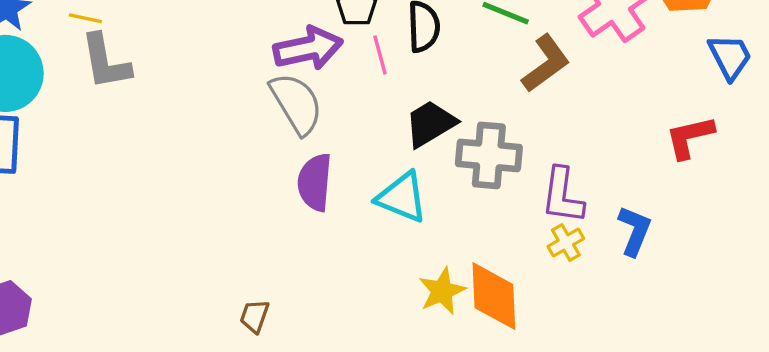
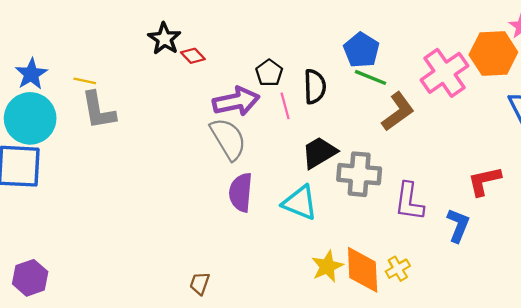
red L-shape: (690, 137) -> (484, 181), moved
yellow cross: (566, 242) -> (398, 269), moved

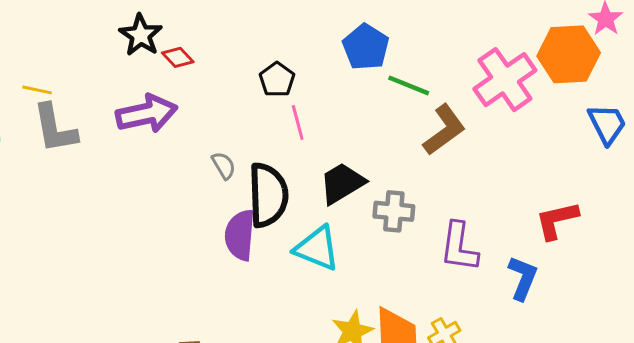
blue pentagon: (361, 50) -> (366, 47), moved
black semicircle: (315, 87) -> (268, 195), moved, size x1.4
purple arrow: (236, 101) -> (147, 114), moved
gray semicircle: (228, 139) -> (224, 165), size x0.5
gray cross: (359, 174) -> (394, 211), size x0.7

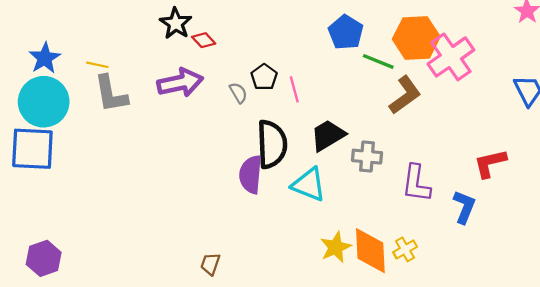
orange hexagon: (569, 54) -> (416, 38), moved
black pentagon: (277, 80) -> (264, 77), moved
gray semicircle: (224, 165) -> (238, 93), moved

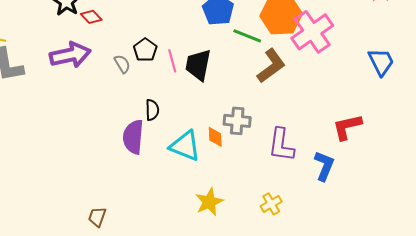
black trapezoid: (328, 135) -> (198, 65), moved, turned -48
black semicircle: (272, 144) -> (152, 110), size x0.5
orange diamond: (370, 251) -> (215, 137), moved, size x0.5

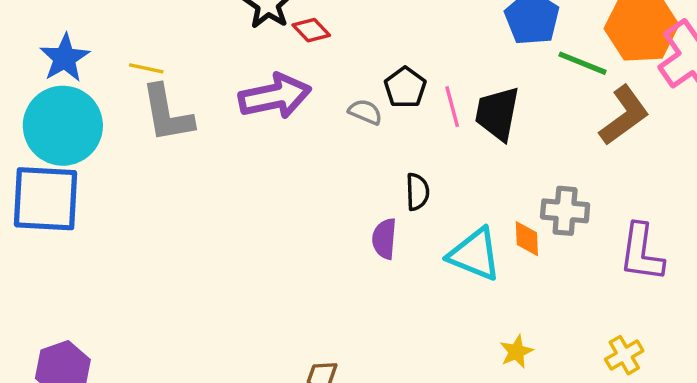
gray semicircle: (122, 64) -> (365, 112), turned -36
purple semicircle: (133, 137) -> (384, 239), size x0.7
yellow star: (209, 202) -> (516, 352), size x0.7

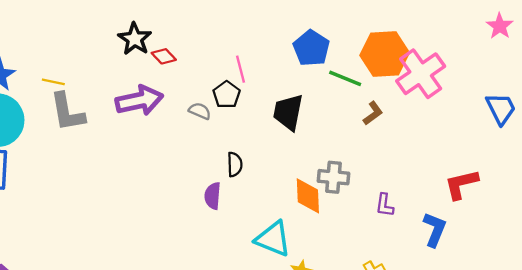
pink line: (452, 107) -> (240, 69), moved
brown L-shape: (624, 115) -> (373, 113), size x0.6
orange diamond: (527, 239) -> (308, 196), size x1.5
purple L-shape: (642, 253) -> (385, 205), size x0.6
cyan triangle: (475, 254) -> (273, 239), moved

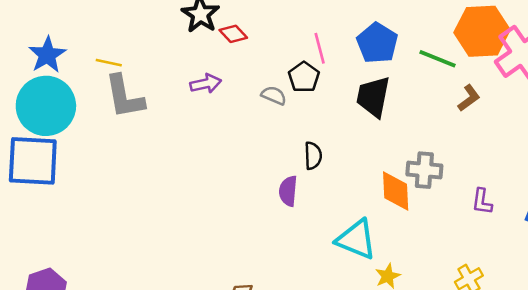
blue pentagon: (311, 48) -> (377, 43), moved
purple arrow: (139, 100) -> (206, 84), size x0.6

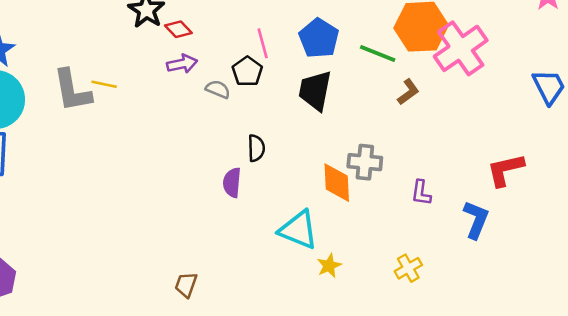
yellow line: (109, 63) -> (104, 84), moved
purple arrow: (206, 84) -> (182, 64), moved

